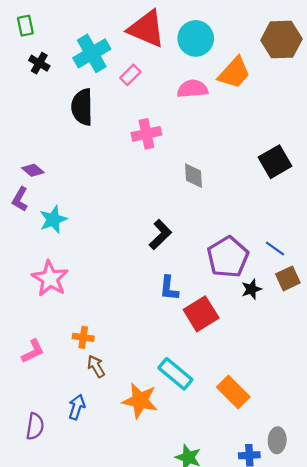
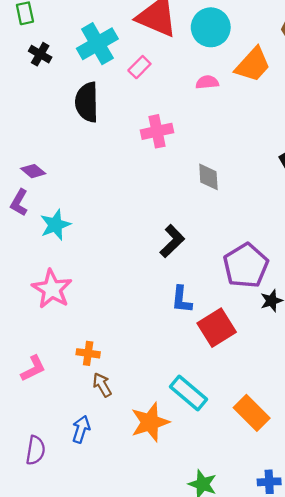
pink semicircle: (192, 89) -> (207, 82), size x0.7
orange star: (140, 401) -> (150, 422), turned -30

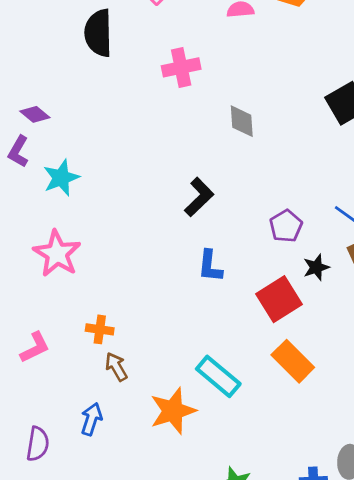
purple pentagon: (246, 266) -> (286, 226), size x0.6
red square: (217, 328) -> (279, 299), moved
orange rectangle: (252, 413) -> (293, 361), moved

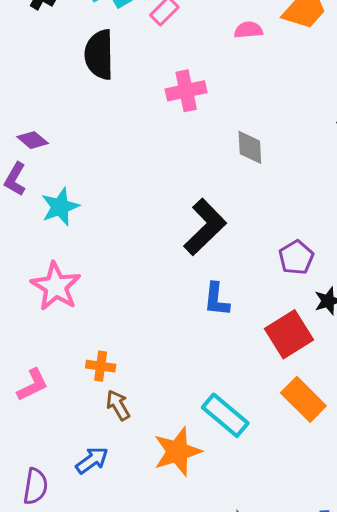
black L-shape: (199, 197) -> (205, 227), size x1.4
blue arrow: (91, 419) -> (92, 460), turned 36

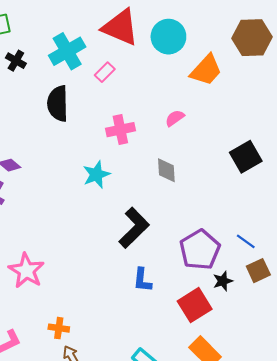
pink semicircle: (248, 30) -> (175, 118), moved, turned -30
cyan star: (60, 207) -> (96, 174), moved
purple pentagon: (296, 257) -> (200, 250), size x1.6

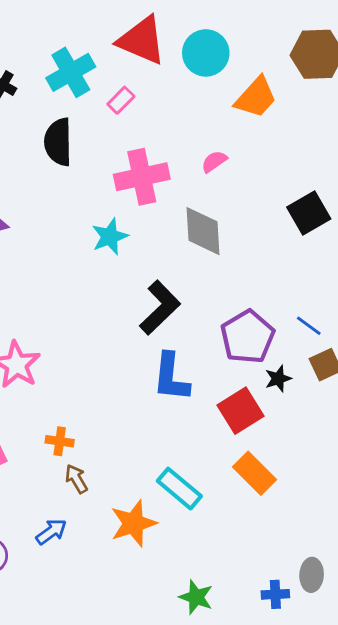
pink cross: (120, 130) -> (142, 177), size x1.4
gray diamond: (166, 170) -> (203, 231), size x1.5
blue L-shape: (142, 280) -> (171, 377), size x1.5

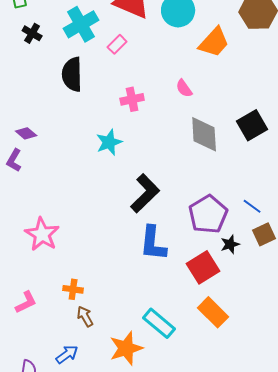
pink semicircle: (214, 161) -> (184, 88), turned -90
pink cross: (142, 177) -> (132, 99), size x0.6
gray diamond: (203, 231) -> (204, 134), moved

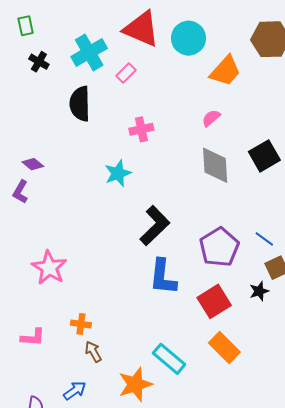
pink semicircle: (184, 88) -> (211, 118), moved, turned 84
black star: (230, 244) -> (259, 291), moved
pink L-shape: (26, 302) -> (33, 337), turned 30

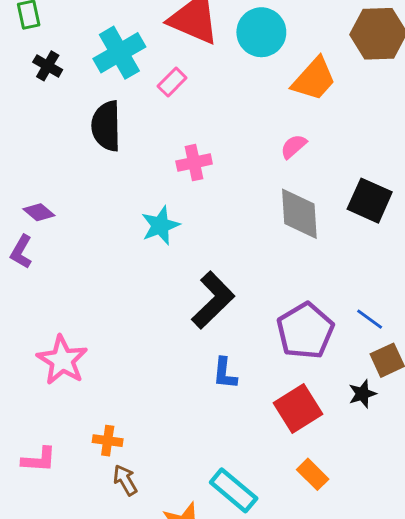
black square: (264, 156) -> (370, 201), turned -36
blue L-shape: (163, 277) -> (225, 373), size x0.6
orange rectangle: (224, 348) -> (313, 474), size x0.7

